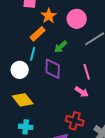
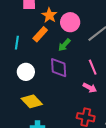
pink circle: (77, 19) -> (70, 22), moved
cyan line: (33, 54) -> (17, 43), moved

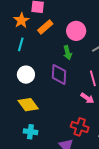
orange star: (49, 15) -> (21, 20), moved
orange rectangle: (40, 34) -> (45, 27), moved
green arrow: (64, 45) -> (68, 53), turned -64

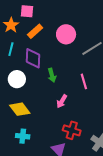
green arrow: (68, 53) -> (52, 75), moved
purple diamond: (59, 74) -> (33, 58), moved
pink arrow: (87, 98) -> (62, 101), moved, turned 88

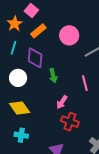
pink square: (27, 11) -> (31, 11), turned 32
red cross: (72, 130) -> (70, 122), moved

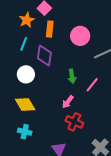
orange rectangle: (38, 31) -> (50, 29), turned -49
green arrow: (53, 76) -> (72, 76), moved
pink line: (85, 83) -> (92, 85), turned 49

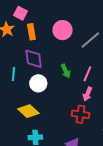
cyan line: (24, 44) -> (14, 74), moved
white circle: (26, 74) -> (38, 83), moved
pink arrow: (68, 102) -> (87, 94), moved

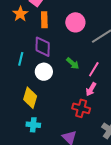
green arrow: (66, 71) -> (73, 63), turned -32
yellow diamond: (28, 111) -> (30, 98), turned 55

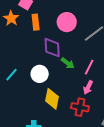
purple diamond: (43, 47) -> (52, 48), moved
cyan line: (21, 59) -> (11, 75), moved, turned 32
yellow diamond: (30, 98) -> (52, 99), moved

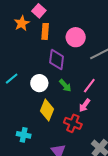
green arrow: (68, 63) -> (65, 85), moved

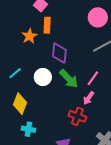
orange star: (22, 23) -> (29, 36), moved
pink circle: (76, 37) -> (98, 17), moved
green arrow: (65, 85) -> (69, 79), size x1.5
yellow diamond: (47, 110) -> (20, 104), moved

